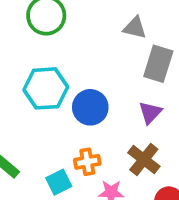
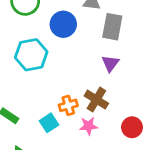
blue circle: (90, 107) -> (63, 24), moved
brown cross: (144, 160) -> (96, 100), moved

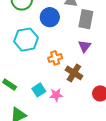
orange cross: (68, 105) -> (55, 58), moved
pink star: (88, 126) -> (56, 95), moved

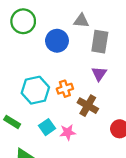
cyan hexagon: (26, 40) -> (35, 90), moved

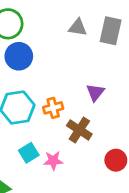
blue circle: (57, 41) -> (19, 56), moved
gray rectangle: (100, 42) -> (111, 31), moved

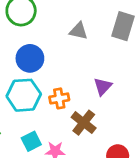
gray triangle: (78, 27) -> (78, 31), moved
blue circle: (19, 56) -> (30, 58), moved

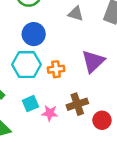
purple triangle: (103, 86) -> (93, 61), size x1.5
brown cross: (84, 123) -> (77, 104), moved, turned 30

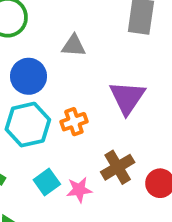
gray triangle: (76, 14) -> (74, 46), moved

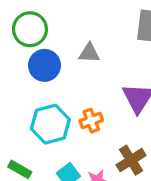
blue circle: (28, 76) -> (44, 65), moved

